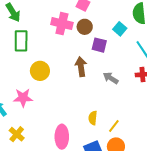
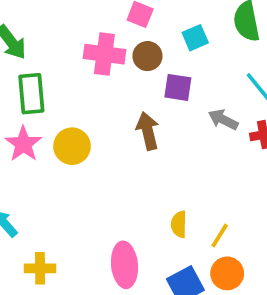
cyan square: (120, 29) -> (195, 38), moved, turned 32
gray arrow: (111, 78) -> (223, 120), moved
pink star: (23, 98) -> (23, 144), moved, turned -30
yellow cross: (17, 134) -> (40, 268), turned -35

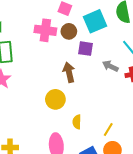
cyan square: (195, 38) -> (95, 21), size x1.6
yellow circle: (72, 146) -> (55, 99), moved
yellow semicircle: (179, 224) -> (77, 122), moved

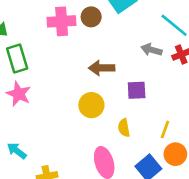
purple square: (85, 49) -> (137, 90), moved
brown arrow: (69, 72) -> (102, 68), turned -66

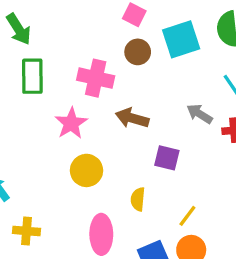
pink cross: (62, 21) -> (96, 78), moved
pink star: (19, 94) -> (71, 123), moved
yellow circle: (91, 105) -> (87, 170), moved

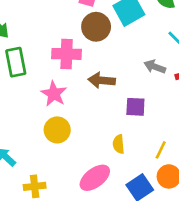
brown circle: (138, 52) -> (96, 27), size x1.4
yellow circle: (87, 170) -> (57, 130), moved
pink ellipse: (101, 234) -> (95, 178), turned 64

